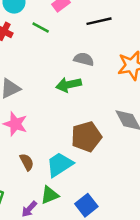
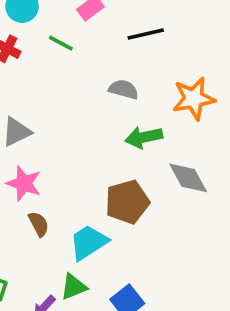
green arrow: (69, 85) -> (144, 137), moved
brown semicircle: (27, 162) -> (39, 224), moved

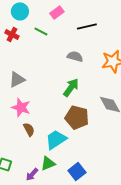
green arrow: (144, 137) -> (71, 87), moved, turned 138
brown pentagon: (127, 202) -> (77, 117), turned 30

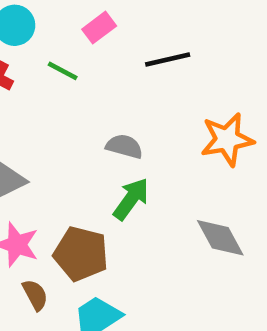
gray semicircle: (75, 56) -> (124, 146), moved
brown pentagon: (77, 117) -> (81, 254), moved

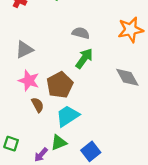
brown pentagon: (81, 254) -> (60, 85), turned 30

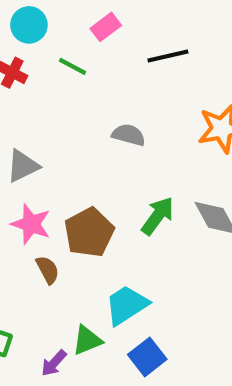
green arrow: (84, 58) -> (158, 216), moved
cyan trapezoid: (68, 116) -> (126, 305), moved

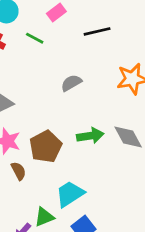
gray semicircle: (129, 135) -> (71, 83), turned -45
green arrow: (158, 216) -> (90, 136), turned 45

